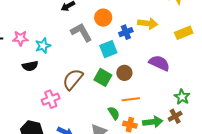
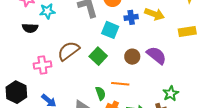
cyan square: (108, 49) -> (110, 30), turned 30
brown circle: (124, 73) -> (132, 57), moved

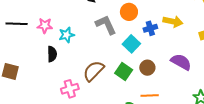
black semicircle: (30, 28) -> (52, 54), turned -84
cyan square: (110, 30) -> (131, 44), turned 30
brown circle: (132, 57) -> (147, 68), moved

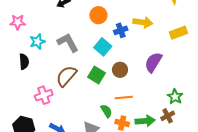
gray L-shape: (106, 25) -> (68, 43), moved
pink star: (45, 26) -> (18, 22), moved
purple semicircle: (181, 62) -> (153, 62), turned -85

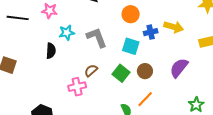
cyan square: (103, 47) -> (131, 46), turned -30
brown semicircle: (66, 76) -> (91, 70), size x0.6
pink cross: (44, 95) -> (77, 87), moved
orange line: (124, 98) -> (145, 99), turned -48

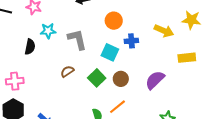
yellow arrow: (174, 27) -> (164, 31), moved
pink cross: (77, 87) -> (15, 81), moved

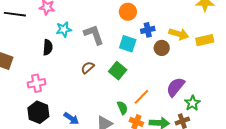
yellow arrow: (164, 31) -> (179, 34), moved
brown circle: (121, 79) -> (162, 48), moved
purple semicircle: (155, 80) -> (176, 87), moved

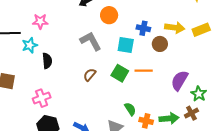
orange circle: (128, 12) -> (109, 15), moved
cyan star: (64, 29) -> (30, 45), moved
blue cross: (148, 30) -> (143, 28), turned 32
orange line: (141, 97) -> (144, 71), moved, turned 54

